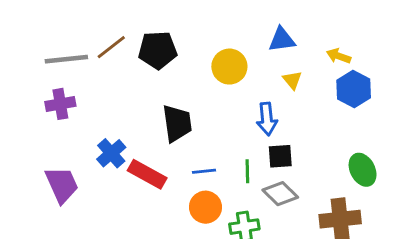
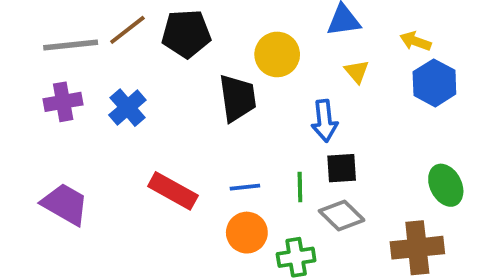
black trapezoid: (177, 123) -> (237, 98), moved
blue cross: (111, 153) -> (127, 108), moved
purple trapezoid: (62, 185) -> (65, 204), turned -36

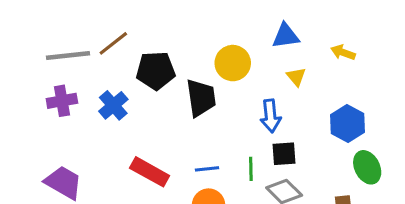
black pentagon: (186, 34) -> (156, 71), moved
blue hexagon: (434, 83) -> (348, 124), moved

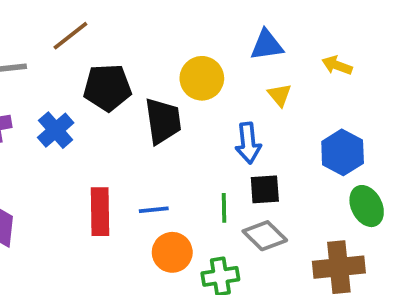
brown line: (113, 43) -> (70, 36), moved
blue line: (207, 169) -> (154, 210), moved
red rectangle: (150, 172) -> (100, 212), turned 60

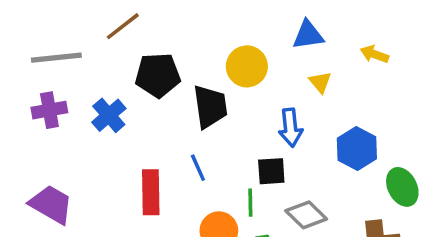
blue hexagon: (343, 152) -> (357, 148), moved
black square: (265, 189) -> (271, 171), moved
green line: (224, 208) -> (250, 203), moved
blue line: (154, 210) -> (198, 168), moved, turned 72

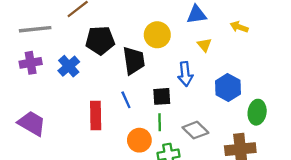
black square: (271, 171) -> (162, 96), moved
green ellipse: (402, 187) -> (257, 112), turned 35

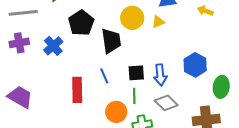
black pentagon: (100, 40) -> (81, 23), turned -30
yellow triangle: (204, 45) -> (158, 22), moved, turned 48
blue arrow: (185, 74) -> (160, 75), moved

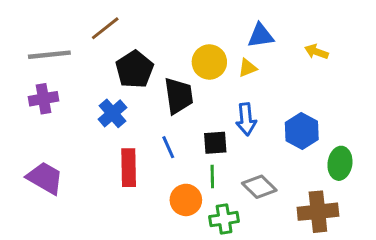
blue cross: (53, 46) -> (112, 113), moved
blue arrow: (160, 75) -> (246, 119), moved

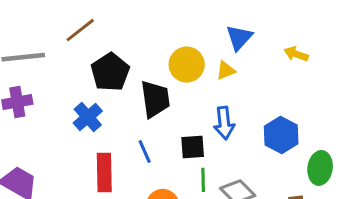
blue triangle: (261, 36) -> (239, 38), turned -40
green line: (212, 176) -> (203, 180), moved

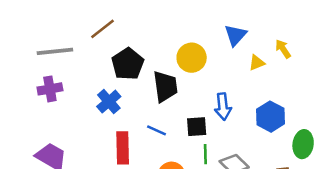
yellow arrow: (296, 54) -> (283, 49), turned 36
yellow triangle: (226, 71) -> (257, 63), moved
blue line: (145, 151) -> (156, 130), turned -42

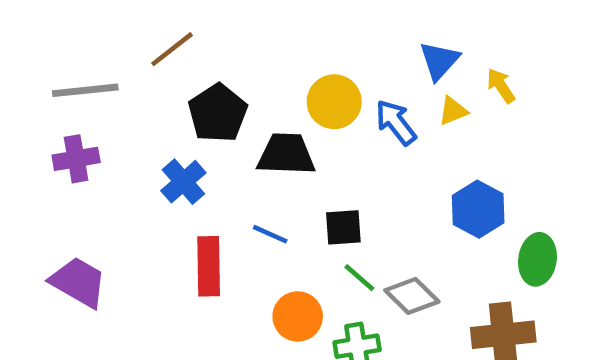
blue triangle: (235, 35) -> (439, 61), moved
black trapezoid: (165, 86) -> (286, 154), turned -80
blue arrow: (223, 107) -> (396, 122), moved, turned 148
green line: (205, 154) -> (359, 278), turned -48

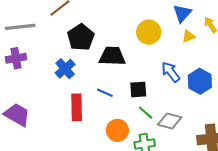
yellow circle: (334, 102) -> (149, 32), moved
blue arrow: (396, 122) -> (171, 72), moved
gray diamond: (412, 296) -> (170, 121), turned -30

